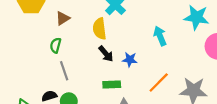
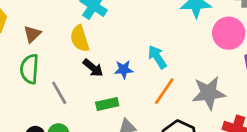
cyan arrow: (160, 36) -> (157, 57), moved
green semicircle: (56, 45) -> (30, 69), size x1.5
gray line: (64, 71) -> (59, 93), moved

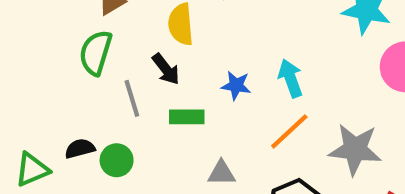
black arrow: (93, 68) -> (166, 69), moved
green rectangle: (107, 104) -> (187, 117), moved

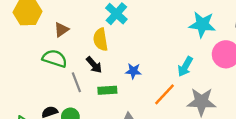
green semicircle: (96, 53) -> (55, 58), turned 95
cyan arrow: (290, 78) -> (185, 67), moved, turned -126

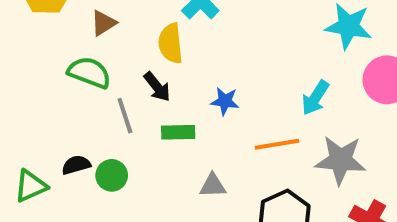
orange line: (164, 94) -> (277, 144), turned 35

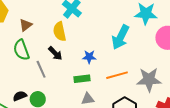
green semicircle: (89, 72) -> (21, 50), turned -125
cyan arrow: (315, 98) -> (120, 37), moved, size x1.4
green rectangle: (178, 132) -> (82, 79), moved

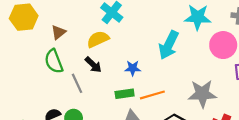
yellow semicircle: (60, 31) -> (98, 39), turned 78
orange line: (117, 75) -> (152, 95), moved

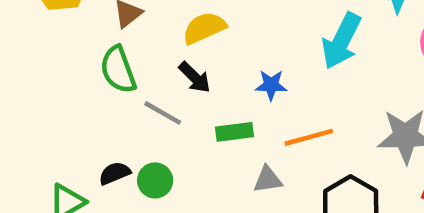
gray line: (77, 83) -> (163, 113), turned -36
green rectangle: (125, 94) -> (235, 132), moved

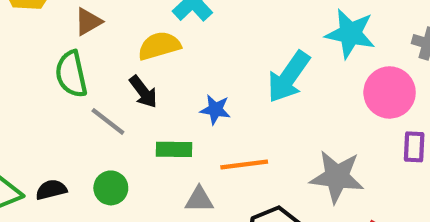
black semicircle: (115, 173) -> (51, 190), moved
green circle: (155, 180) -> (111, 188), moved

